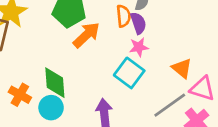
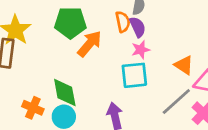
cyan square: (129, 73) -> (134, 75), turned -36

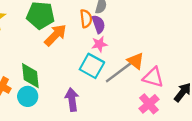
cyan square: (134, 75) -> (92, 66), turned 30
gray line: (176, 101) -> (118, 72), moved

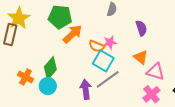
orange semicircle: (86, 19) -> (97, 46), moved, turned 119
purple semicircle: (98, 24) -> (141, 28), moved
gray line: (118, 72) -> (108, 79), moved
green diamond: (30, 76) -> (50, 68), turned 45

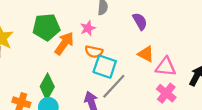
pink star: (110, 42) -> (88, 28), moved

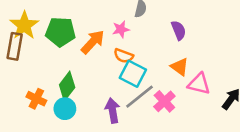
green pentagon: (46, 27) -> (60, 32), moved
pink cross: (166, 93) -> (164, 101), moved

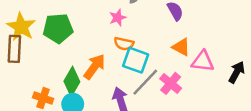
orange arrow: (93, 42) -> (94, 67), moved

